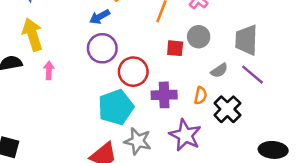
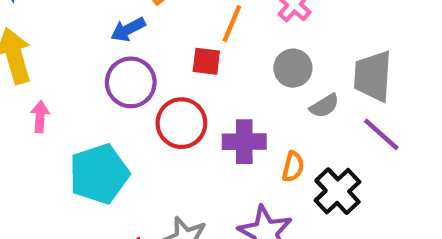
red square: (175, 48) -> (206, 61), moved
gray semicircle: (219, 70) -> (324, 106), moved
purple cross: (164, 95) -> (244, 142), moved
cyan pentagon: (116, 107) -> (99, 174), moved

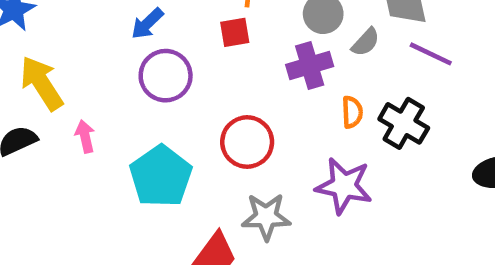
red circle: (181, 123) -> (247, 142), moved
purple cross: (244, 142) -> (310, 66), moved

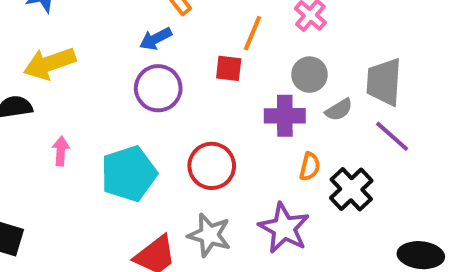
yellow arrow: (42, 83) -> (50, 63), turned -93
pink arrow: (85, 136) -> (61, 151), moved

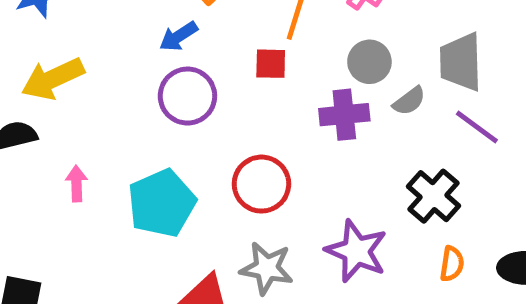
orange semicircle: (310, 167) -> (452, 264), moved

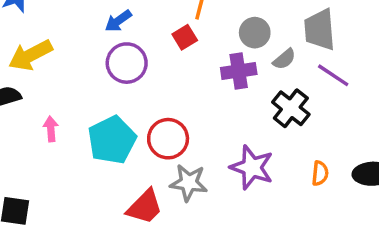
red square: (271, 64) -> (185, 37), turned -30
red circle: (261, 184) -> (168, 139), moved
black cross: (434, 196) -> (291, 108), moved

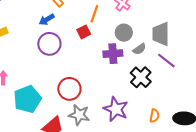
cyan pentagon: (112, 140) -> (27, 99), moved

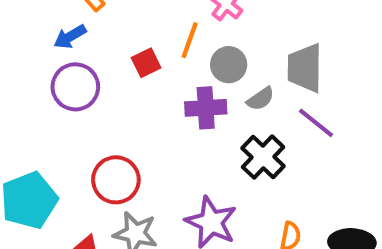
orange line: (94, 14) -> (190, 40), moved

